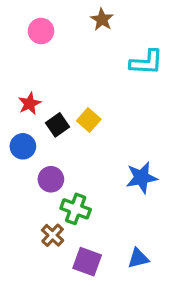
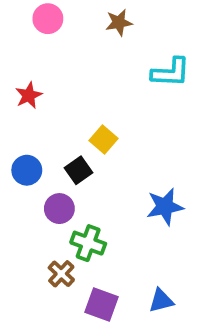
brown star: (102, 19) -> (119, 22), turned 30
pink circle: (41, 31) -> (48, 19), moved
red star: (29, 103) -> (29, 95), moved
black square: (57, 125) -> (79, 170), moved

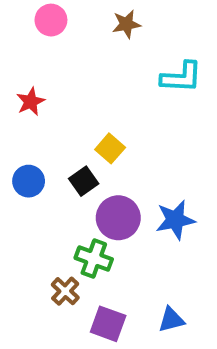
purple circle: (59, 209) -> (118, 218), moved, size x1.4

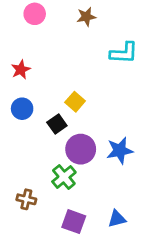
blue circle: (29, 181) -> (22, 109), moved
green cross: (94, 259) -> (64, 177), turned 30
brown cross: (65, 291) -> (26, 199), moved, turned -30

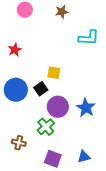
yellow square: (75, 102) -> (54, 73), turned -32
blue circle: (22, 109) -> (16, 90), moved, size x1.5
blue star: (120, 150) -> (86, 108), turned -30

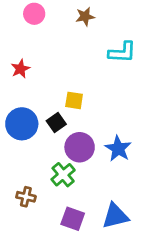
blue triangle: (84, 157) -> (115, 216), size x1.5

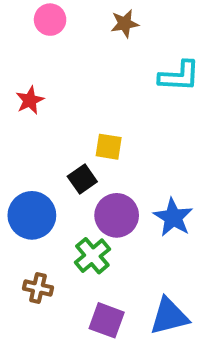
blue circle: (22, 124) -> (32, 215), moved

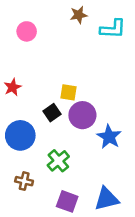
pink circle: (50, 20) -> (27, 31), moved
cyan L-shape: (179, 76) -> (113, 29), moved
red star: (30, 100) -> (13, 87), moved
purple circle: (117, 215) -> (82, 115), moved

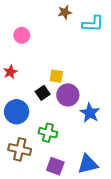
pink circle: (27, 31) -> (22, 35), moved
green cross: (58, 161) -> (48, 133), turned -36
brown cross: (24, 181) -> (20, 149), size x1.5

